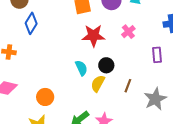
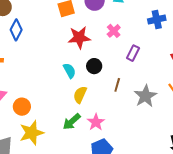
purple rectangle: (157, 55) -> (133, 53), moved, turned 35
yellow semicircle: (98, 84) -> (80, 95), moved
orange circle: (45, 97) -> (22, 107), moved

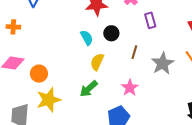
purple rectangle: (133, 53) -> (150, 20), turned -42
pink star: (96, 122) -> (130, 88), moved

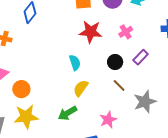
purple rectangle: (150, 20) -> (141, 57), turned 49
black circle: (111, 33) -> (115, 62), moved
brown line: (134, 52) -> (119, 85), turned -72

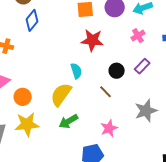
pink cross: (126, 32) -> (138, 36), moved
brown line: (119, 85) -> (105, 92), moved
yellow semicircle: (81, 88) -> (61, 95), moved, size x1.4

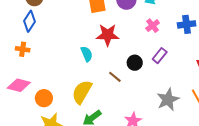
blue diamond: (32, 20) -> (30, 21), moved
cyan semicircle: (76, 71) -> (87, 54), moved
brown line: (105, 92) -> (115, 77), moved

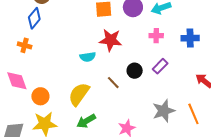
pink cross: (153, 26) -> (156, 36), turned 32
cyan semicircle: (87, 54) -> (88, 57), turned 98
pink diamond: (19, 85) -> (17, 81), turned 50

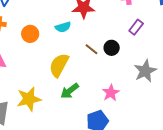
black circle: (135, 71) -> (112, 48), moved
orange circle: (40, 96) -> (30, 34), moved

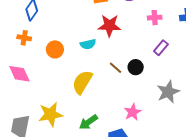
green arrow: (70, 91) -> (88, 122), moved

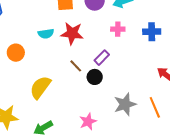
cyan semicircle: (88, 44) -> (46, 34), moved
purple rectangle: (161, 48) -> (102, 58), moved
brown line: (116, 68) -> (76, 66), moved

